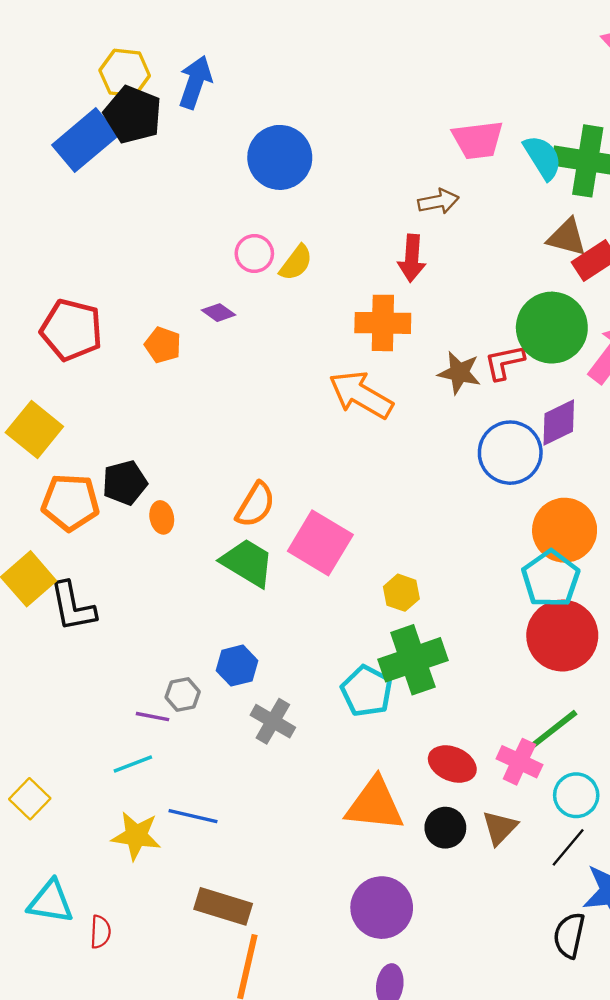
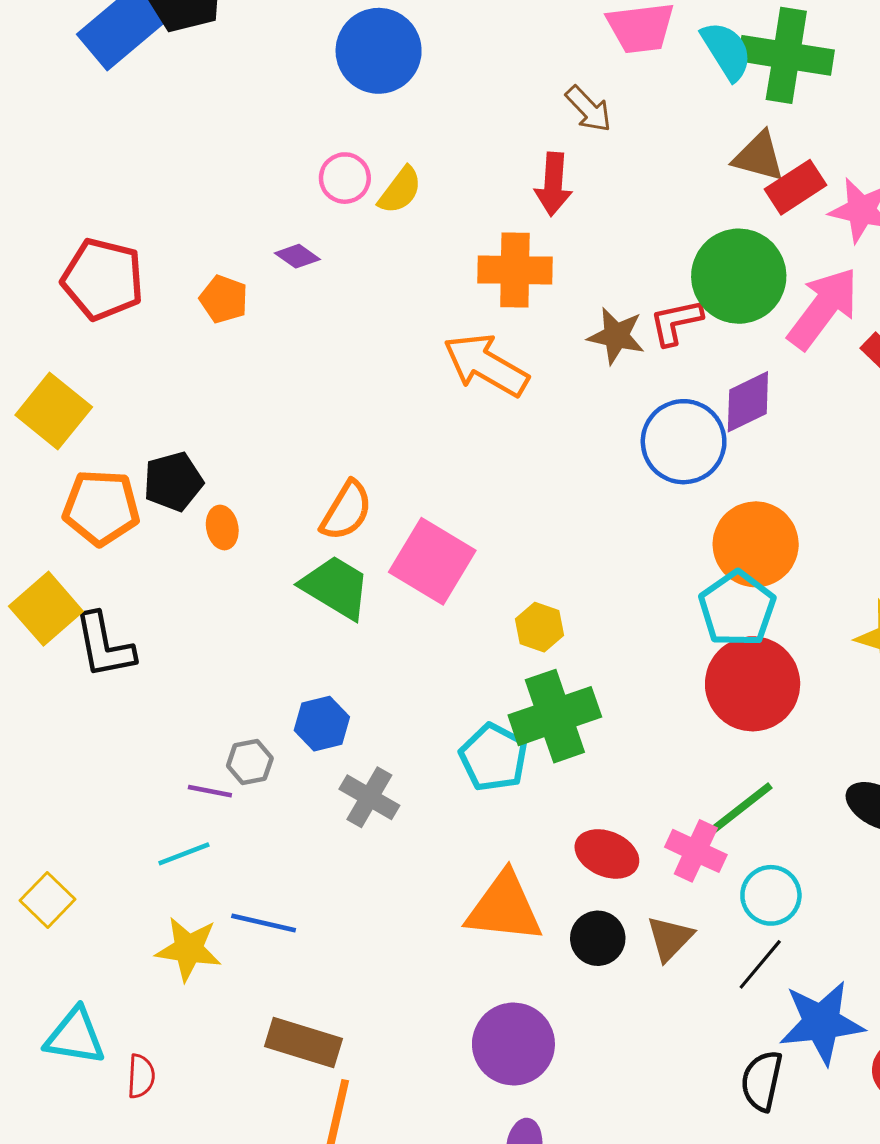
brown arrow: (438, 201) -> (589, 109), turned 57

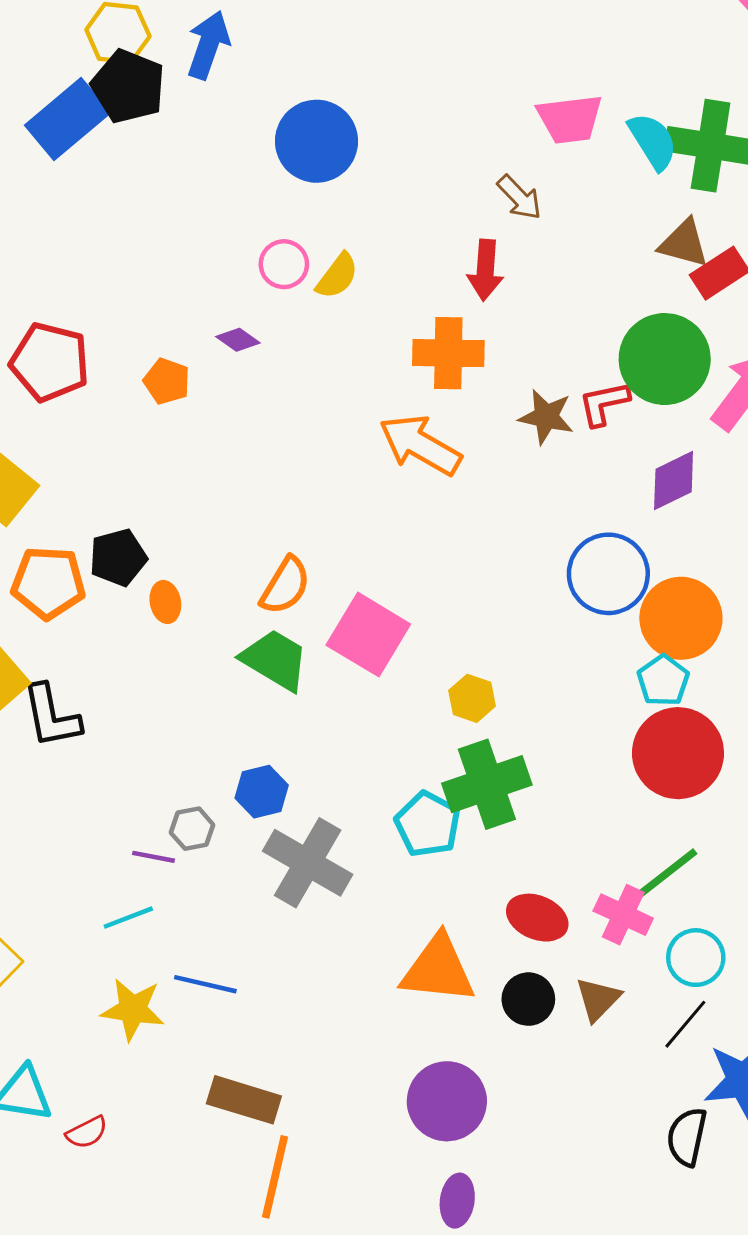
blue circle: (684, 442) -> (608, 574), moved
cyan pentagon: (737, 609) -> (663, 681), size x0.7
gray cross: (369, 797) -> (308, 863), size x1.5
red semicircle: (141, 1076) -> (87, 1132), turned 60

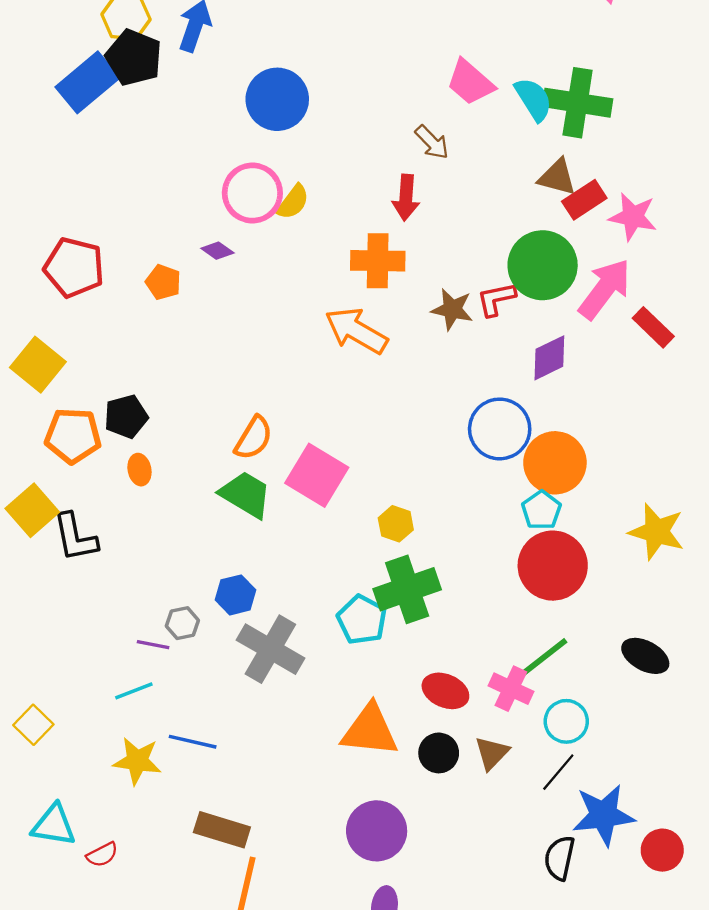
pink trapezoid: (570, 119) -> (470, 82), turned 48
pink circle: (284, 264) -> (252, 193), size x1.6
orange ellipse: (165, 602) -> (139, 470), moved

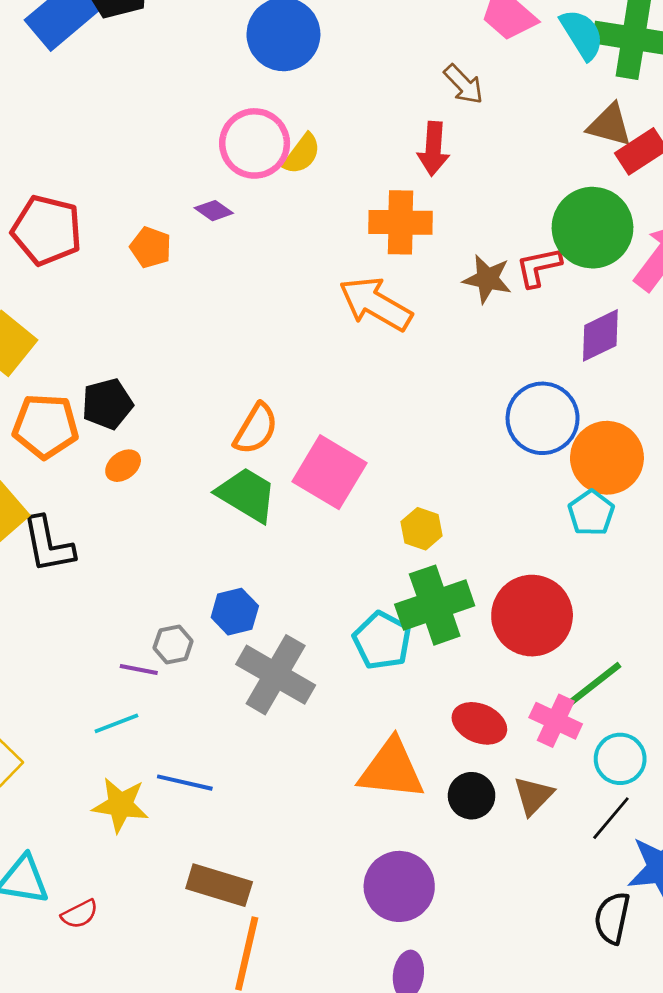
orange ellipse: (139, 470) -> (123, 466), turned 64
red circle: (553, 566) -> (532, 616), moved

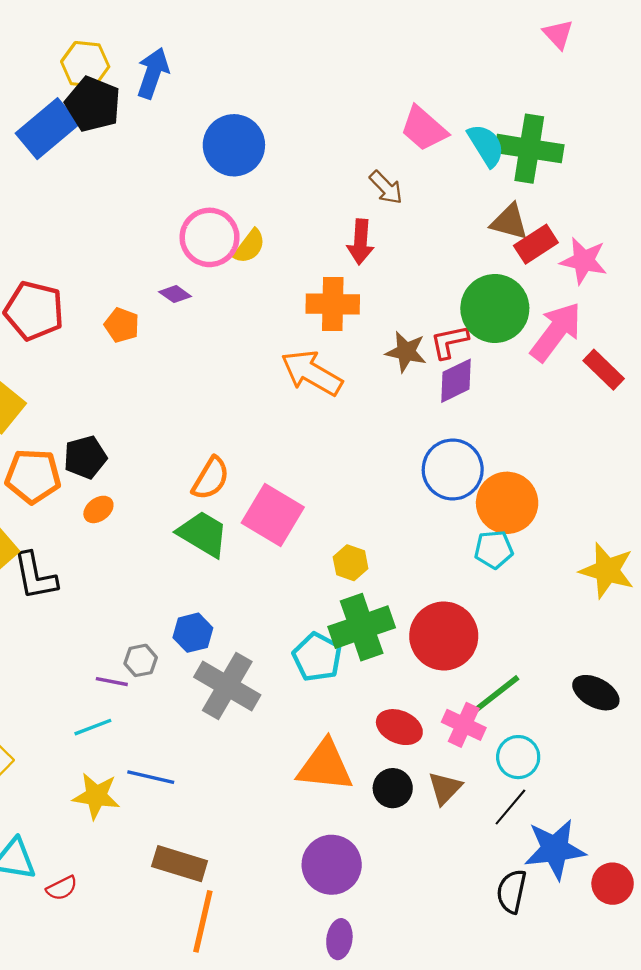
purple diamond: (600, 335) -> (456, 381), moved
cyan pentagon: (591, 513) -> (494, 549), turned 30

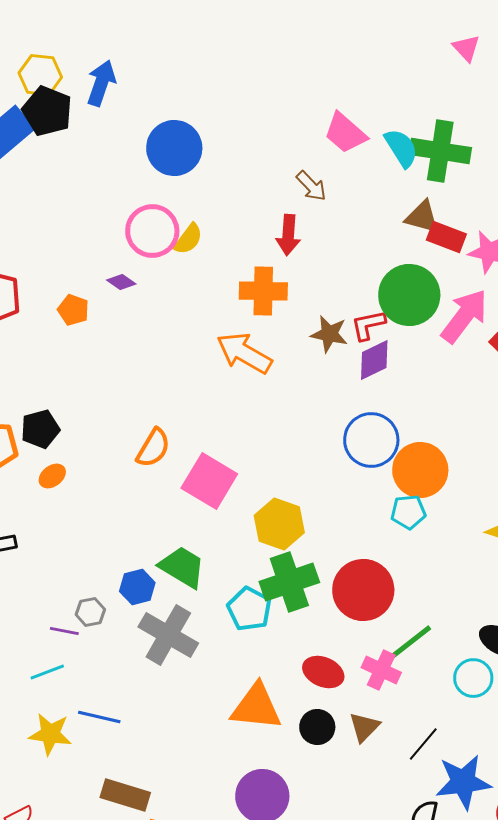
red rectangle: (536, 244) -> (446, 237), turned 54
green trapezoid: (203, 534) -> (182, 567), moved
yellow hexagon: (351, 563) -> (279, 524), size x1.6
cyan circle: (518, 757) -> (473, 678), moved

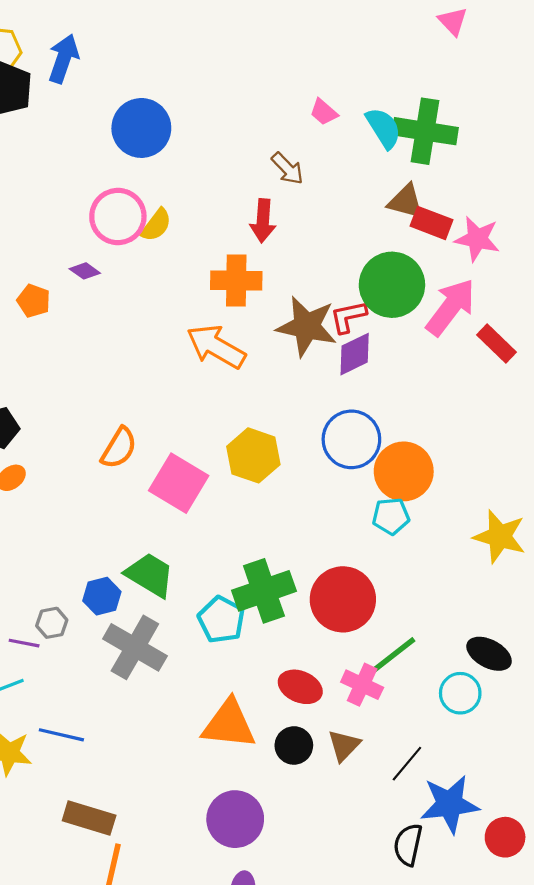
pink trapezoid: (345, 133) -> (324, 112), size x0.6
brown star: (329, 334) -> (307, 326), size x1.5
yellow hexagon: (279, 524) -> (253, 455), moved

